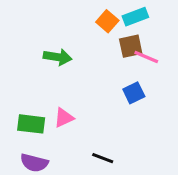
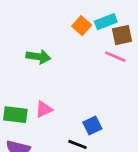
brown square: (131, 46) -> (122, 35), moved
blue square: (134, 93) -> (92, 125), moved

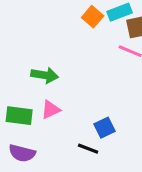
green arrow: (38, 57) -> (45, 75), moved

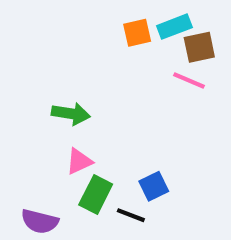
orange square: (93, 17) -> (137, 33), turned 36
green rectangle: (19, 116) -> (96, 194), moved, turned -70

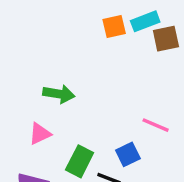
pink line: (189, 80) -> (156, 125), moved
pink triangle: (79, 161) -> (40, 134), moved

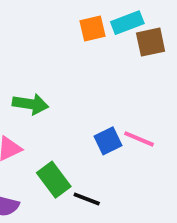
blue square: (128, 154) -> (108, 141), moved
green rectangle: (80, 161) -> (54, 180), turned -64

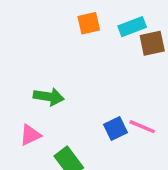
orange square: (92, 28) -> (89, 23), moved

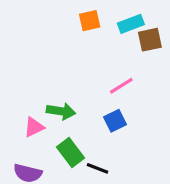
green arrow: (49, 97) -> (61, 111), moved
pink line: (142, 127) -> (121, 86), moved, turned -55

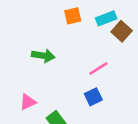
brown square: (150, 40) -> (122, 31), turned -36
green arrow: (61, 111) -> (43, 56), moved

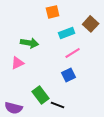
cyan rectangle: (106, 18) -> (67, 33), moved
pink triangle: (28, 102) -> (18, 63), moved

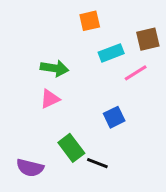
brown square: (91, 24) -> (148, 39), turned 35
pink line: (73, 53) -> (136, 73), moved
pink triangle: (18, 63) -> (50, 99), moved

